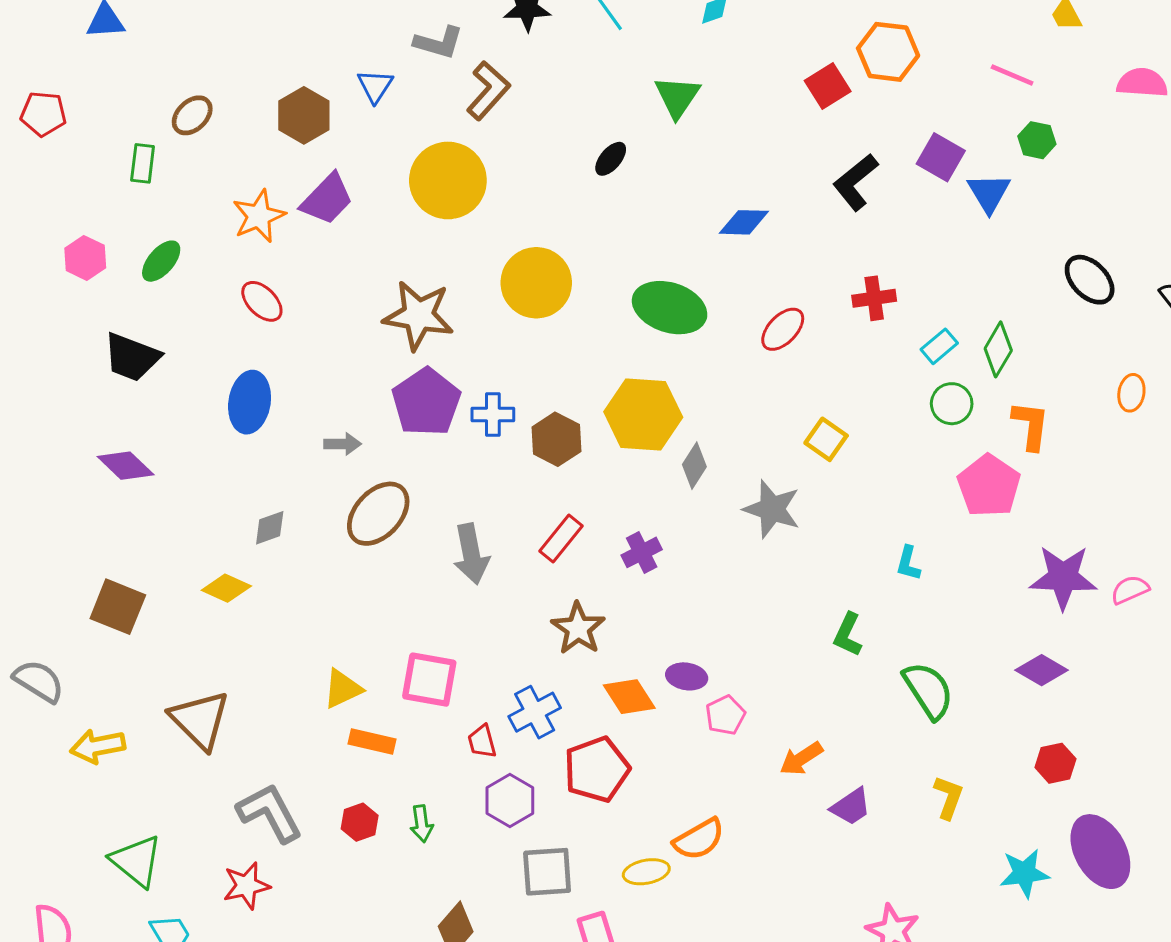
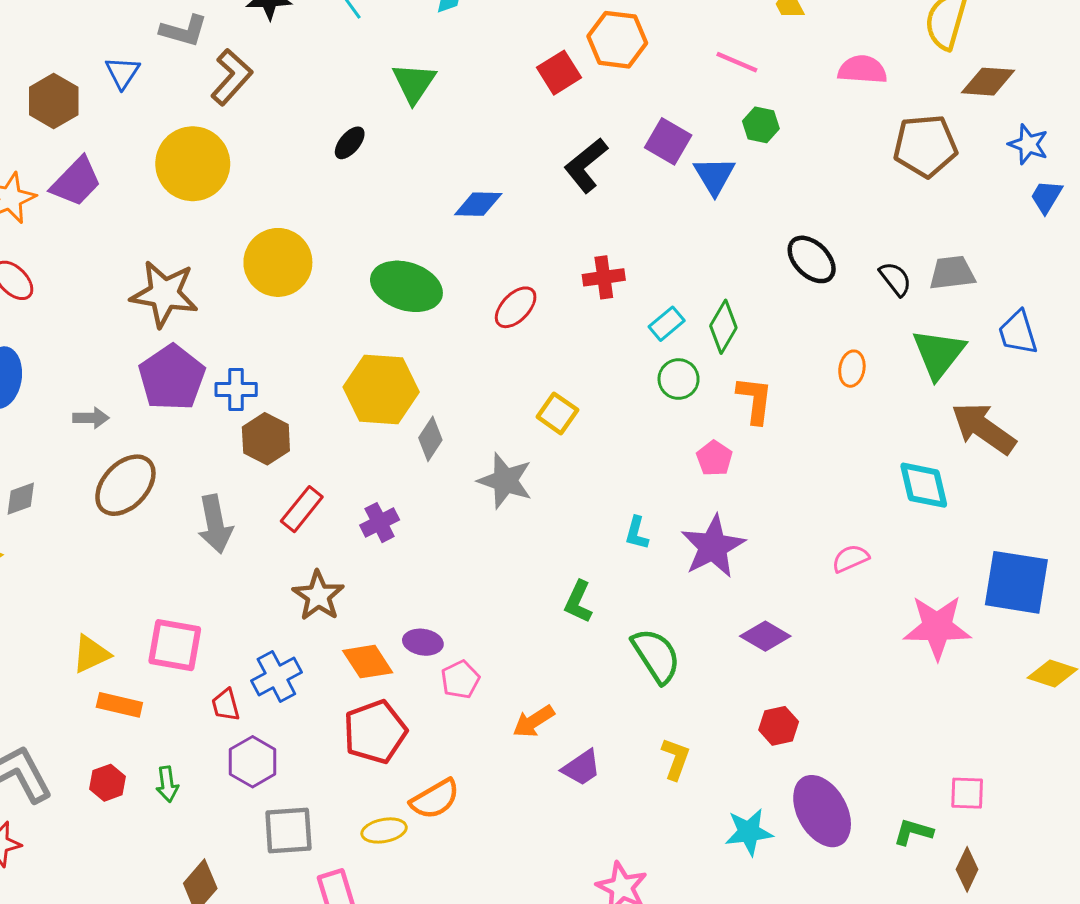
brown hexagon: (556, 439) -> (266, 439), moved
pink pentagon: (989, 486) -> (714, 458), size x0.6
purple star: (1063, 577) -> (713, 546), moved, turned -30
red pentagon: (597, 769) -> (375, 732), moved

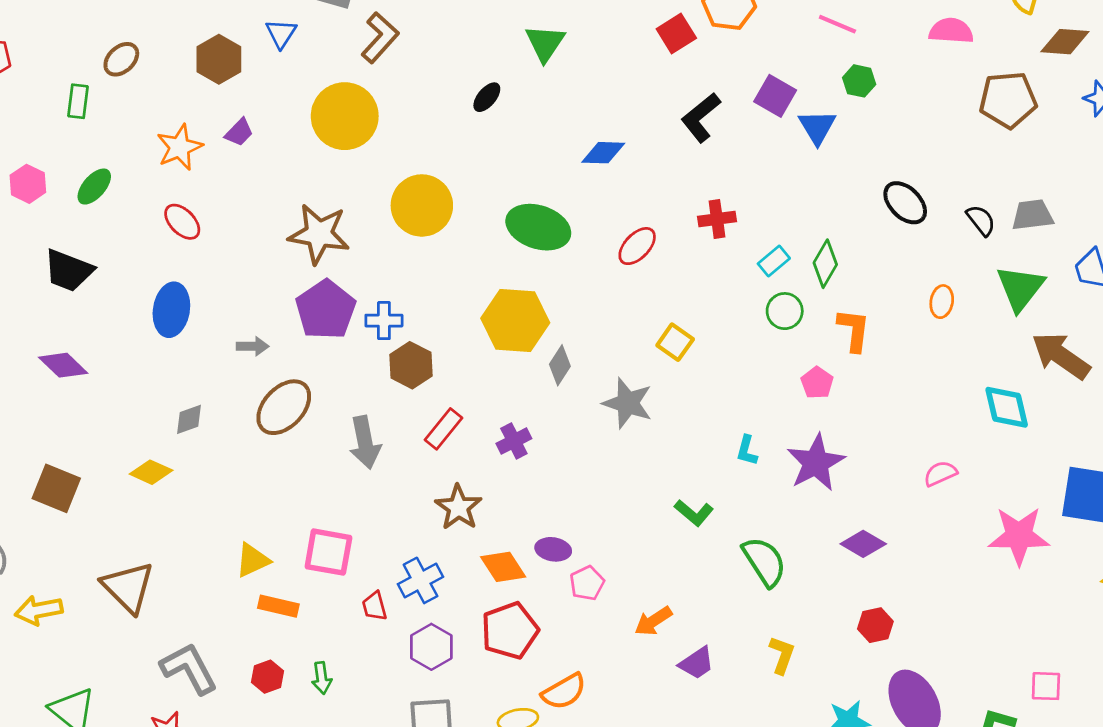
purple trapezoid: (76, 182) -> (239, 132), size x0.6
green L-shape: (578, 602) -> (694, 513), turned -75
purple hexagon: (253, 762) -> (431, 647), moved

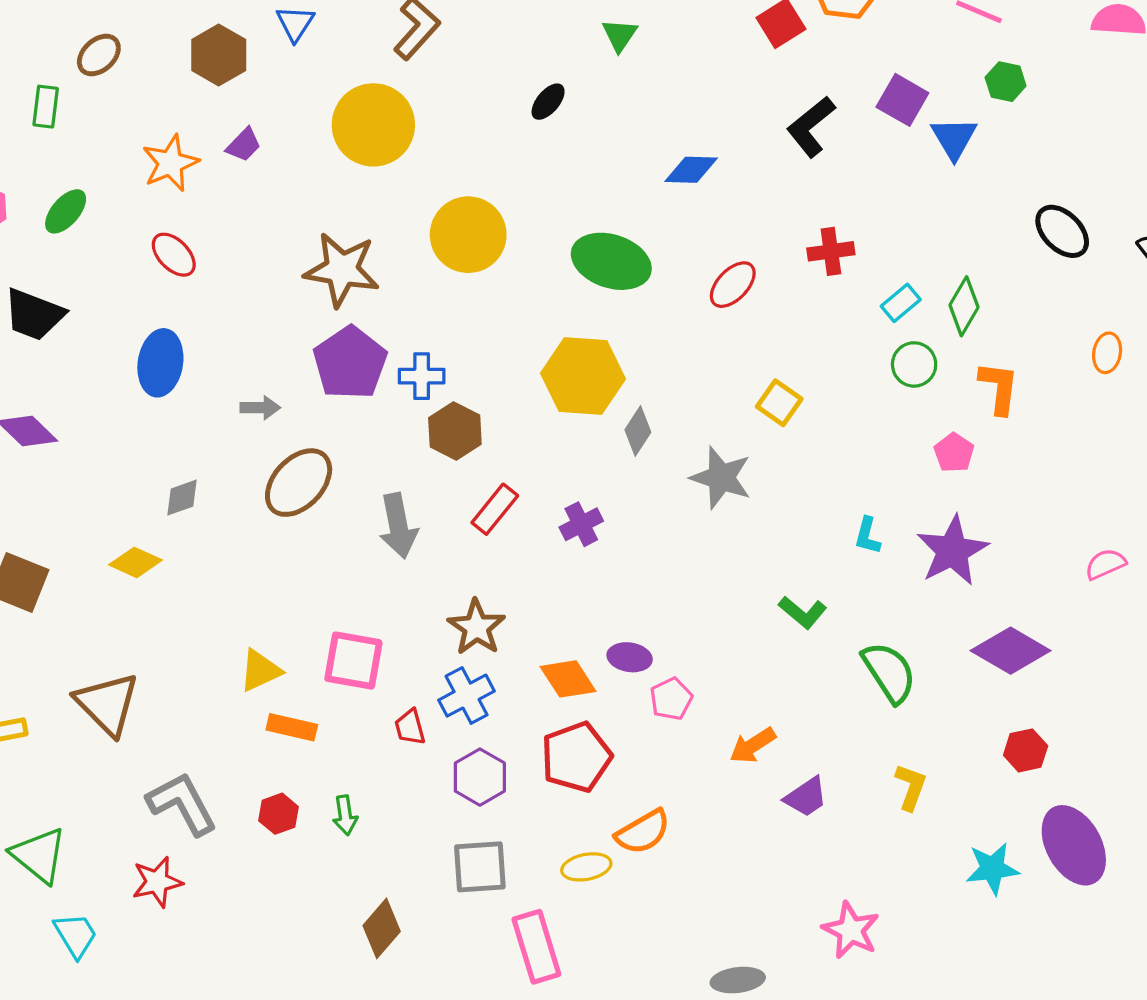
green triangle: (545, 43) -> (620, 35), size x0.7
brown star: (458, 507) -> (477, 627), moved
purple diamond: (863, 544) -> (1011, 651), size x1.4

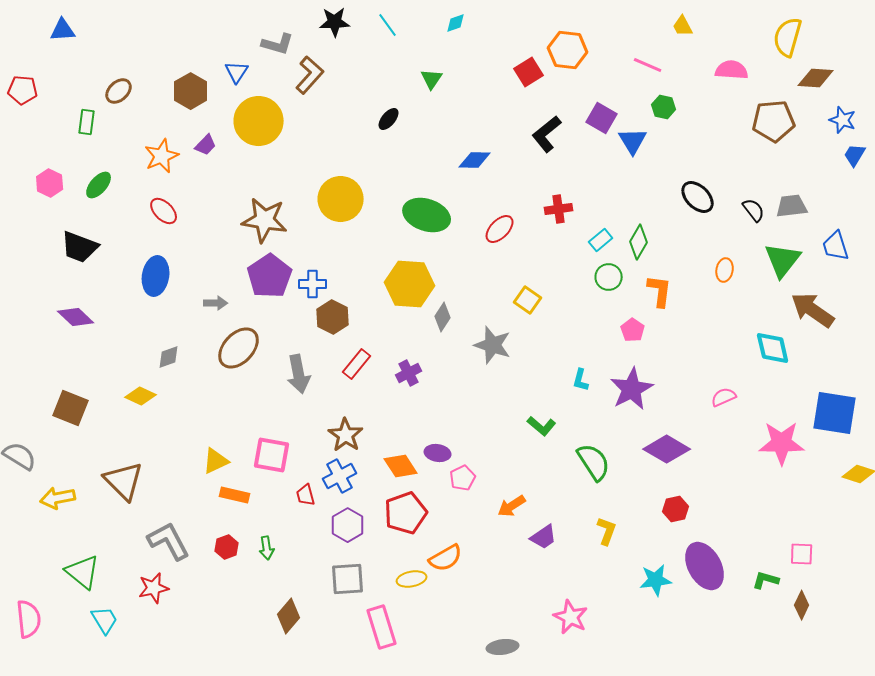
yellow circle: (373, 125) -> (259, 121), moved

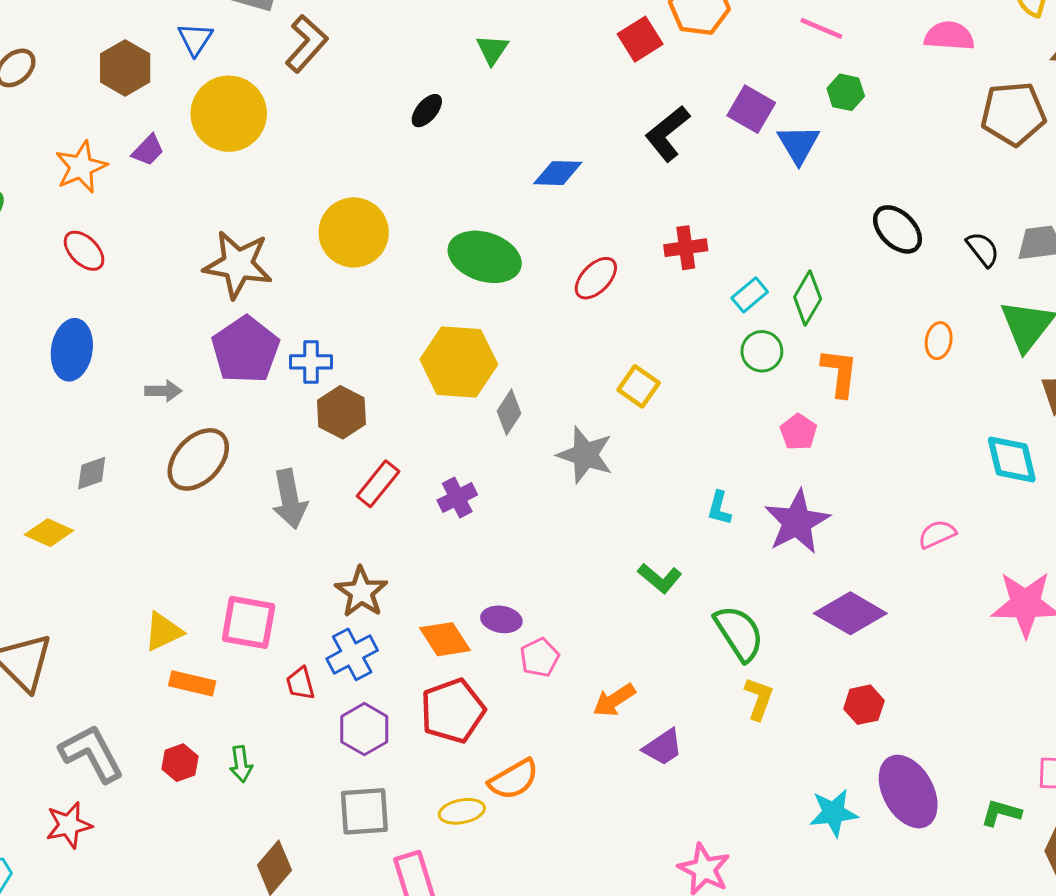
yellow L-shape: (607, 531) -> (759, 699), moved

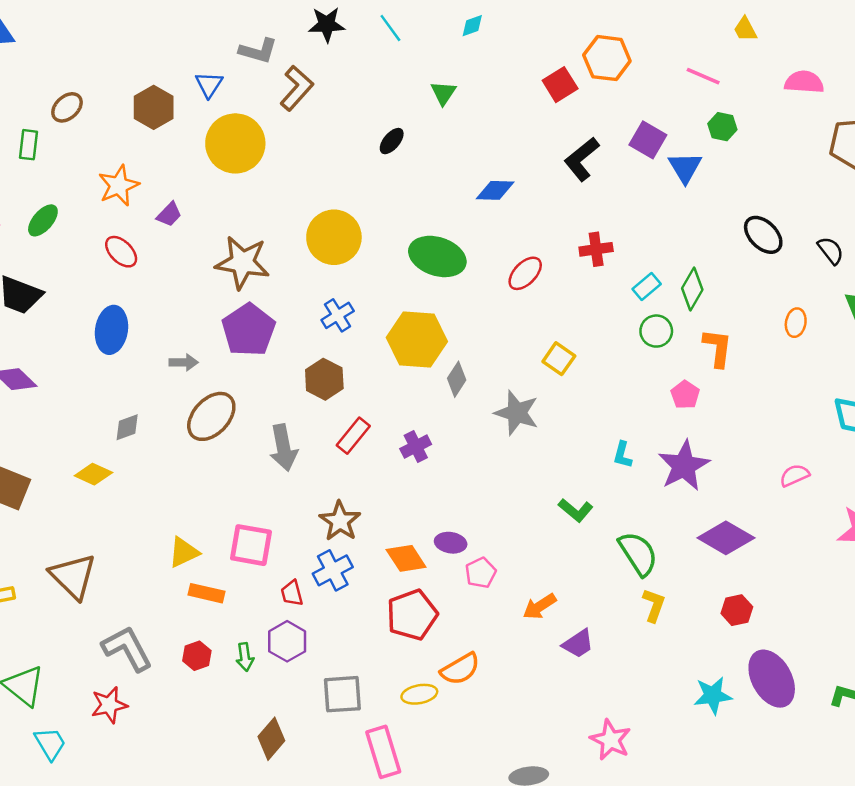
purple trapezoid: (148, 150) -> (169, 214), moved
blue cross: (311, 362) -> (338, 315), moved, turned -32
purple hexagon: (364, 729) -> (287, 641), moved

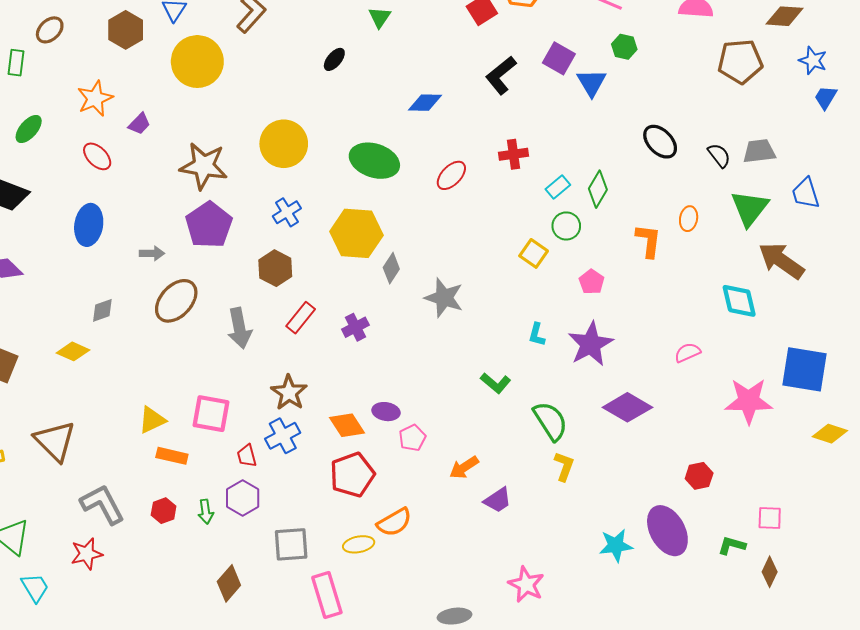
orange L-shape: (718, 348) -> (648, 241), moved
yellow square: (559, 359) -> (534, 253), moved
red hexagon: (737, 610) -> (699, 476), moved

